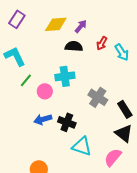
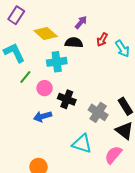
yellow diamond: (56, 24) -> (46, 34), moved, turned 45
cyan cross: (65, 76) -> (57, 62), moved
gray cross: (98, 97) -> (98, 112), moved
black cross: (67, 122) -> (67, 99), moved

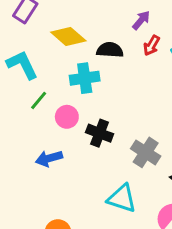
purple arrow: (81, 22) -> (141, 20), moved
blue arrow: (43, 116) -> (49, 158), moved

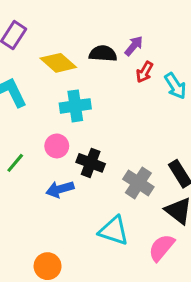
black semicircle: (110, 50) -> (103, 54), moved
green line: (39, 100) -> (15, 163), moved
blue arrow: (49, 158) -> (60, 189), moved

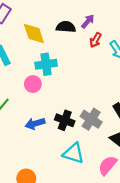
yellow diamond: (58, 63) -> (34, 33), turned 30
pink circle: (57, 146) -> (33, 84), moved
black cross: (91, 163) -> (65, 120), moved

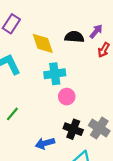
pink circle: (33, 84) -> (67, 97), moved
blue arrow: (35, 124) -> (45, 143), moved

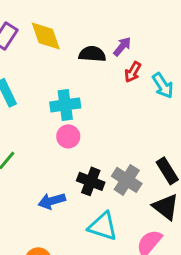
yellow diamond: (43, 43) -> (46, 36), moved
pink circle: (67, 97) -> (68, 136), moved

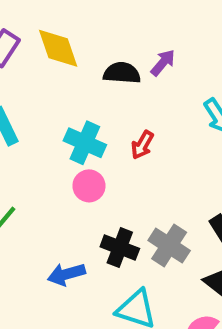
red arrow: (133, 72) -> (142, 145), moved
cyan cross: (65, 105) -> (85, 143), turned 32

